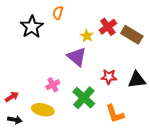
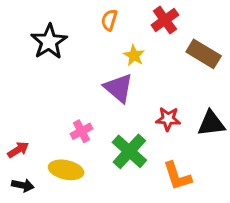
orange semicircle: (58, 13) -> (109, 20), moved
red cross: (108, 27) -> (165, 20), moved

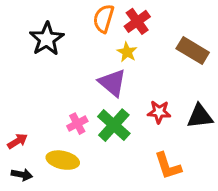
orange semicircle: (109, 20) -> (104, 18), size x1.4
red cross: (165, 20) -> (137, 21), moved
green cross: (129, 151) -> (114, 125), moved

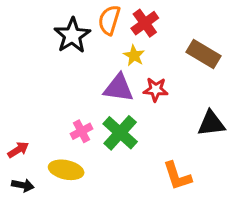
black star: (47, 39) -> (72, 35), moved
purple triangle: (112, 83) -> (119, 88), turned -32
red star: (159, 112) -> (156, 90), moved

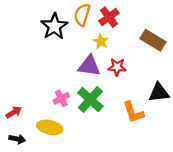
orange L-shape: (177, 176) -> (133, 112), moved

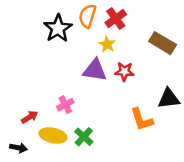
green cross: (90, 100) -> (84, 137), moved, size x0.7
red arrow: (14, 112) -> (30, 117), moved

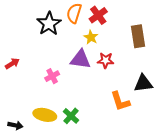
brown rectangle: (163, 43) -> (138, 36), turned 50
pink cross: (65, 105) -> (52, 76), moved
red arrow: (30, 117) -> (12, 64), moved

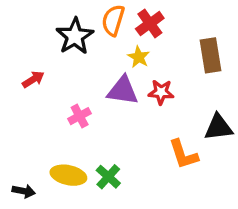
red arrow: (12, 64) -> (33, 79), moved

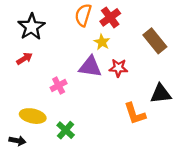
black star: (75, 36) -> (32, 27), moved
brown rectangle: (211, 55) -> (155, 41), turned -30
yellow ellipse: (68, 175) -> (33, 116), moved
green cross: (108, 177) -> (66, 130), moved

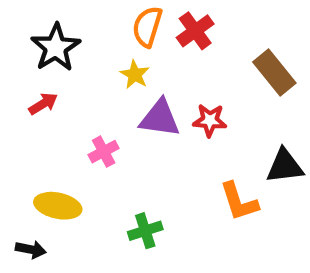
yellow star: (102, 42) -> (135, 75), moved
green cross: (66, 130) -> (145, 231), moved, turned 30

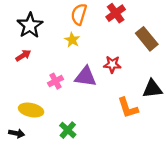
red cross: (195, 31) -> (116, 13), moved
purple triangle: (160, 118) -> (86, 77), moved
green cross: (145, 231) -> (68, 130), moved, turned -30

